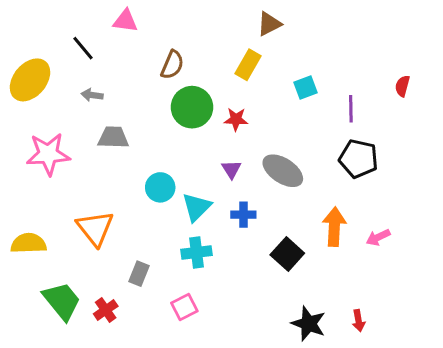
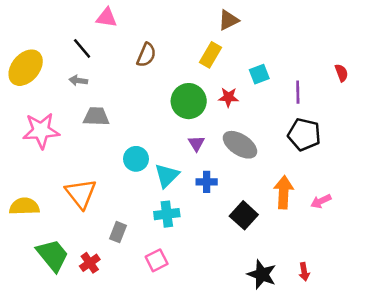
black line: (83, 48) -> (82, 48), moved
red semicircle: (402, 86) -> (341, 73), turned 144
green circle: (192, 107) -> (189, 101), moved
red star: (236, 119) -> (228, 97), moved

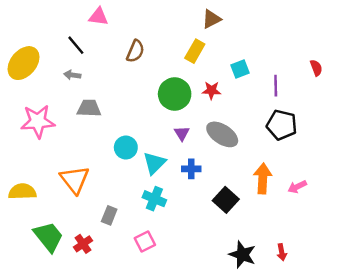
cyan cross: (167, 214) -> (154, 199), turned 30

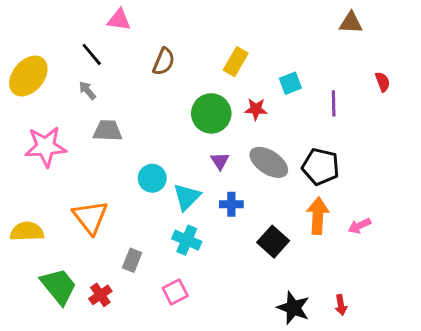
brown triangle: (211, 19) -> (351, 23), moved, turned 30
gray arrow: (72, 75) -> (87, 90), turned 42
black pentagon: (282, 125) -> (321, 167), moved

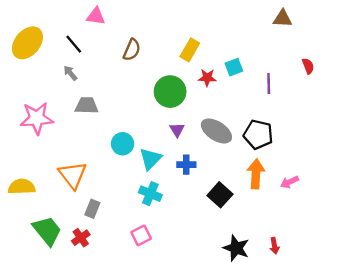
yellow ellipse: (28, 76) -> (27, 43), moved
red star: (256, 109) -> (207, 78), moved
gray rectangle: (132, 260) -> (92, 209), moved

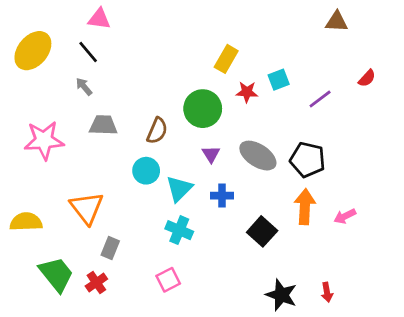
pink triangle: (96, 16) -> (99, 19), moved
brown semicircle: (132, 50) -> (157, 131), moved
red semicircle: (308, 66) -> (367, 78), turned 63
purple line: (269, 83) -> (320, 99), turned 54

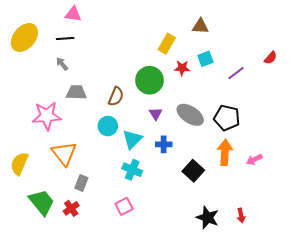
brown triangle: (337, 22) -> (200, 26), moved
black line: (88, 52) -> (65, 39), turned -54
pink star: (44, 140) -> (47, 116), moved
yellow semicircle: (26, 222) -> (19, 164), turned -65

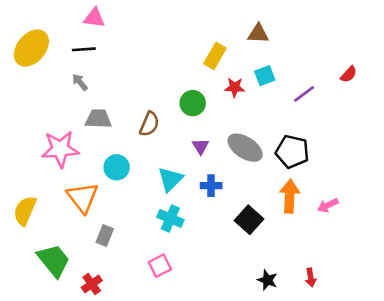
green circle: (150, 80) -> (193, 103), size x0.7
cyan circle: (108, 126) -> (117, 167), moved
red cross: (71, 208) -> (92, 284), moved
black star: (207, 218) -> (267, 280), size x0.7

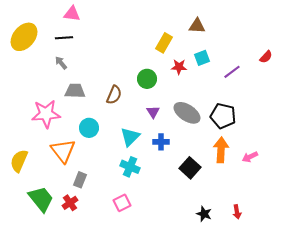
red cross: (92, 284) -> (70, 203), moved

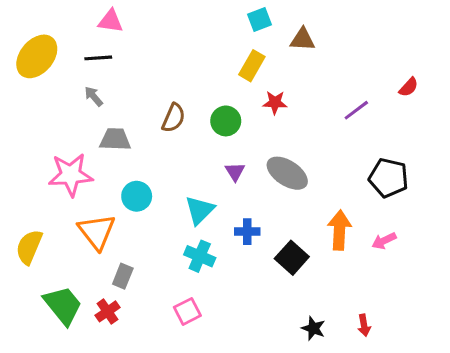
cyan square: (202, 58) -> (260, 20), moved
brown semicircle: (114, 95) -> (174, 118), moved
black pentagon: (223, 116) -> (389, 178), moved
blue cross: (161, 142) -> (247, 232), moved

